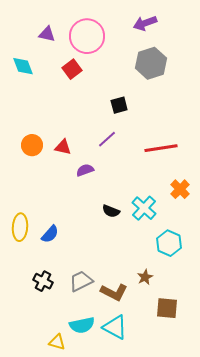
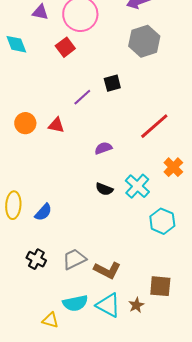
purple line: (107, 139) -> (82, 97), moved
red line: (161, 148) -> (154, 126), turned -32
purple semicircle: (85, 170) -> (103, 148), moved
brown star: (145, 277) -> (136, 305), moved

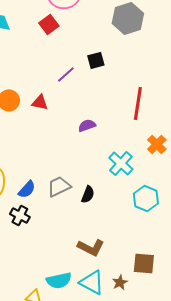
red line: (154, 126) -> (138, 103), turned -40
black semicircle: (104, 189) -> (88, 194), moved, turned -90
black cross: (36, 259) -> (20, 215), moved
gray trapezoid: (74, 259) -> (59, 186), moved

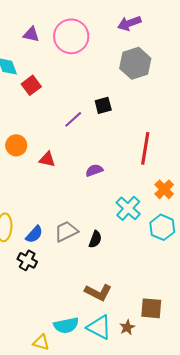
red square: (49, 24) -> (31, 85), moved
red triangle: (40, 102) -> (47, 159), moved
cyan hexagon: (146, 198) -> (162, 227), moved

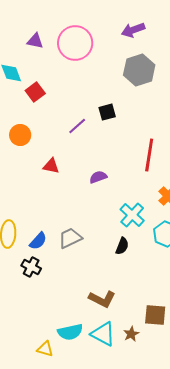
orange circle: (16, 145) -> (20, 135), moved
black semicircle: (95, 239) -> (122, 246), moved

